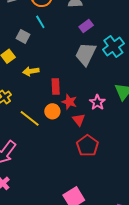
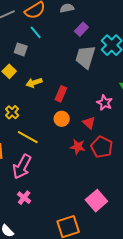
red rectangle: (56, 87) -> (61, 94), turned 35
red star: (69, 102) -> (78, 147), moved
yellow line: (30, 118) -> (28, 137), moved

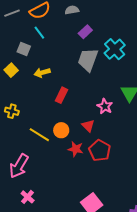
yellow arrow: (34, 83) -> (42, 73), moved
yellow cross: (12, 112) -> (12, 111), turned -32
orange circle: (62, 119) -> (61, 130), moved
yellow line: (28, 137) -> (39, 135), moved
pink cross: (24, 198) -> (28, 197), moved

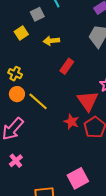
gray square: (24, 49) -> (37, 14), turned 32
red triangle: (88, 126) -> (88, 101), size x1.6
orange circle: (61, 130) -> (17, 94), moved

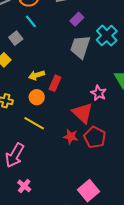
yellow arrow: (51, 41) -> (37, 75), moved
orange circle: (17, 94) -> (37, 97), moved

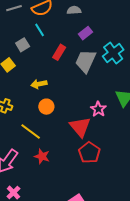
red rectangle: (55, 83) -> (59, 52), moved
orange circle: (37, 97) -> (46, 107), moved
red star: (71, 137) -> (42, 156), moved

